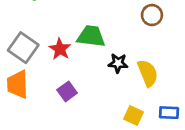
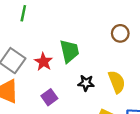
green trapezoid: (91, 36) -> (69, 51), turned 70
black star: (118, 63) -> (86, 83), moved

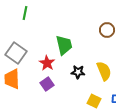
red star: (43, 62) -> (47, 63), moved

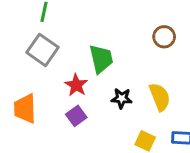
gray square: (16, 53) -> (42, 50), moved

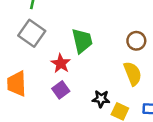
brown circle: (164, 37) -> (136, 41), moved
black star: (122, 98) -> (101, 99), moved

